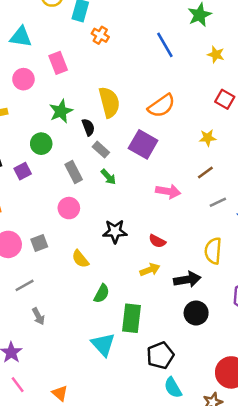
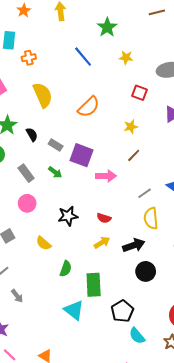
orange cross: (100, 35) -> (29, 58), turned -32
yellow semicircle: (109, 102) -> (43, 95), moved
purple square: (143, 144) -> (81, 155), moved
gray rectangle: (101, 150) -> (56, 145), moved
gray line: (218, 202) -> (145, 193), moved

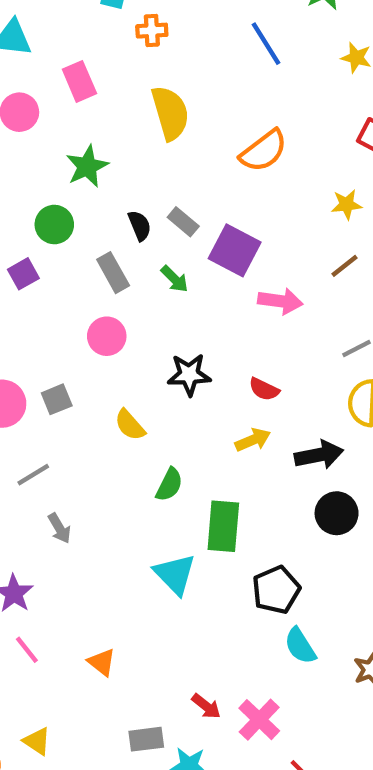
black semicircle: (32, 135) -> (140, 226), moved

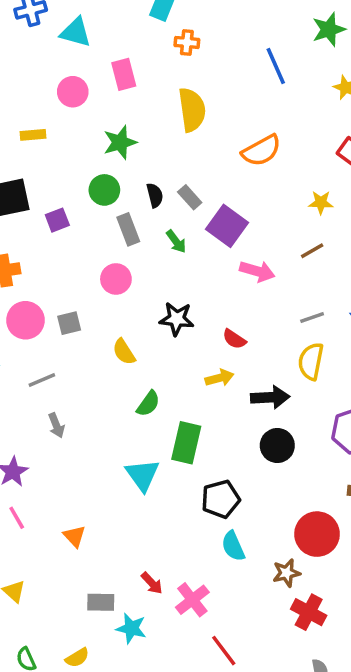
green circle: (54, 225) -> (104, 190), moved

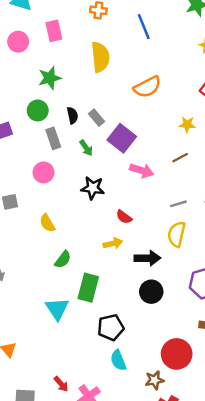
blue line: (276, 66) -> (144, 27), moved
black star: (177, 319) -> (93, 188), moved

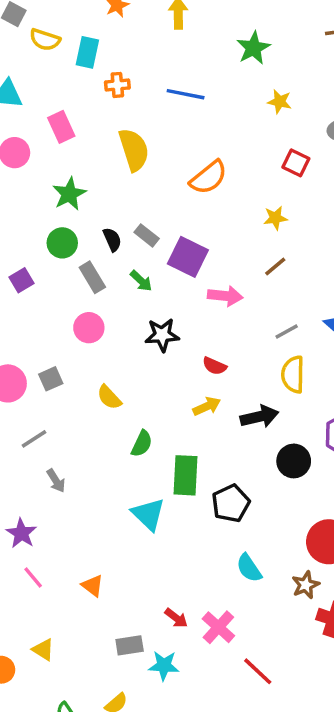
blue line: (144, 27) -> (186, 94), turned -45
black circle: (151, 292) -> (294, 461), moved
black pentagon: (111, 327) -> (231, 503), moved

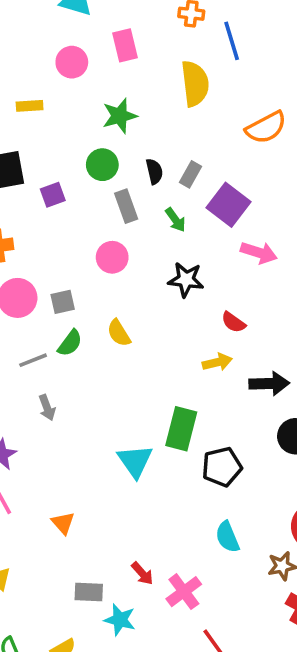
blue line: (186, 94) -> (232, 41), moved, turned 51
gray rectangle: (147, 235) -> (191, 174), turned 70
green semicircle: (142, 444) -> (70, 343), moved

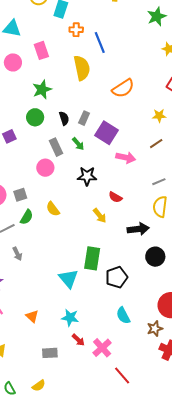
gray rectangle: (126, 206) -> (56, 147), moved
yellow arrow: (217, 362) -> (100, 216), moved, turned 70
cyan star: (120, 620) -> (70, 318), moved

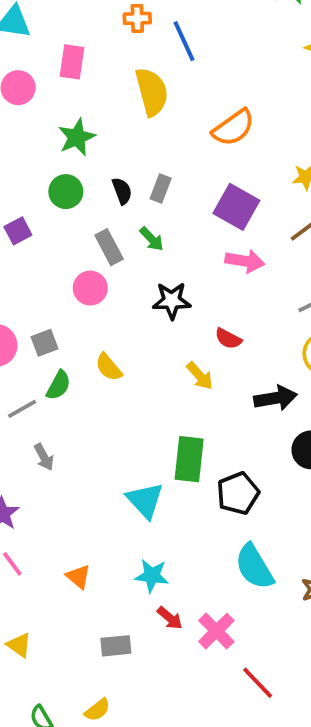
pink rectangle: (41, 50) -> (72, 62), turned 30
purple square: (107, 133) -> (236, 207), moved
cyan semicircle: (123, 315) -> (254, 567), size x1.4

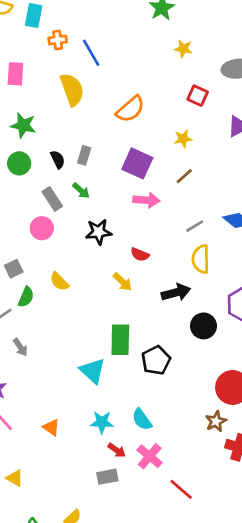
green star: (77, 137) -> (23, 125), turned -30
cyan semicircle: (254, 567) -> (142, 419), moved, size x0.7
gray rectangle: (116, 646) -> (107, 477), moved

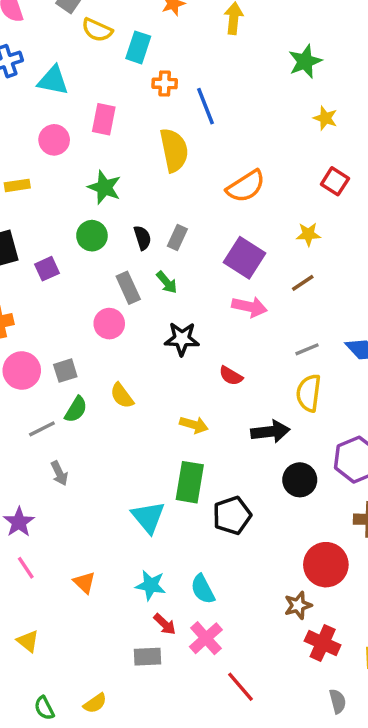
yellow arrow: (122, 282) -> (194, 425), moved, turned -35

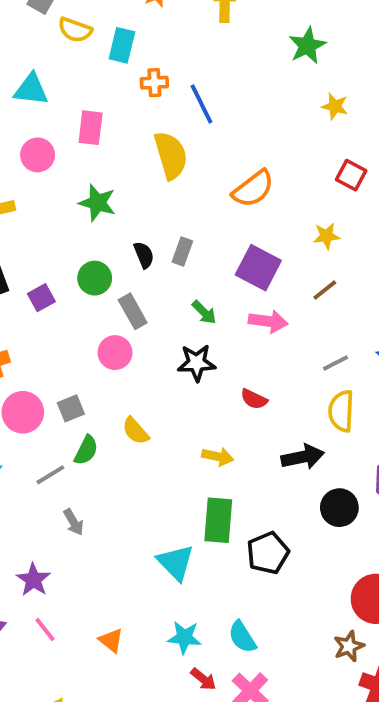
green circle: (92, 236) -> (95, 278), moved
green arrow: (167, 282) -> (204, 312), moved

